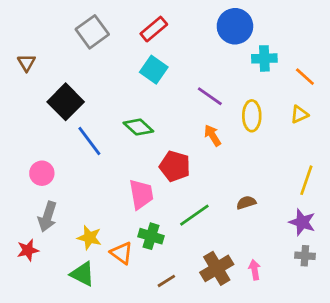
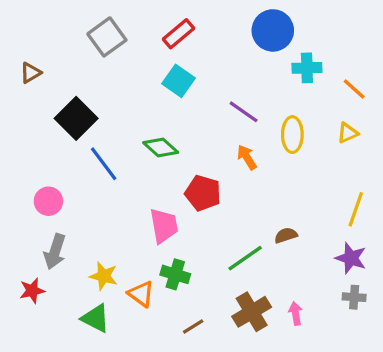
brown triangle: (26, 63) -> (31, 73), turned 30
green line: (194, 215) -> (245, 258), moved

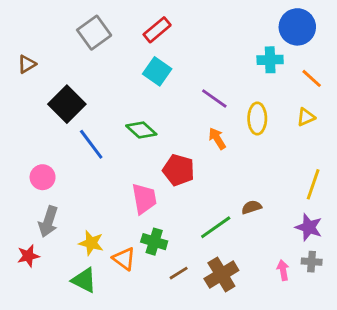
blue circle: (273, 30) -> (297, 27), moved
pink arrow: (296, 313) -> (283, 270), moved
brown line: (193, 326) -> (179, 273), moved

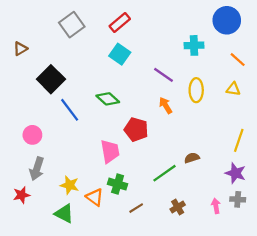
cyan cross: (270, 60) -> (194, 45), moved
yellow triangle: (306, 117) -> (233, 89), turned 32
brown cross: (221, 274) -> (178, 207), moved, size x0.6

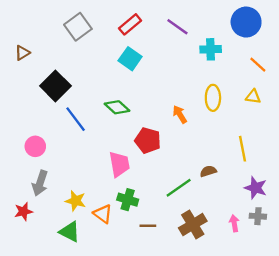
purple line: (163, 75) -> (177, 27), moved
yellow line: (239, 140) -> (243, 149), moved, turned -30
brown cross: (178, 207) -> (193, 225), size x1.6
brown line: (136, 208) -> (148, 226), turned 32

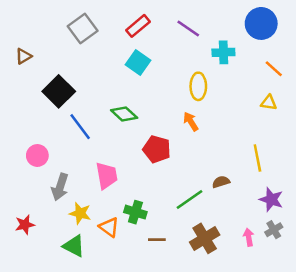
yellow ellipse: (213, 98) -> (198, 86), moved
pink trapezoid: (119, 164) -> (107, 176), moved
gray arrow: (40, 183) -> (60, 187), moved
gray cross: (258, 216) -> (274, 230), turned -35

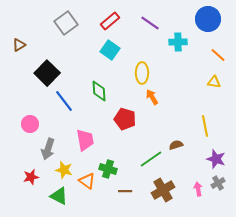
yellow ellipse: (198, 86) -> (142, 73), moved
green diamond: (124, 114) -> (99, 91), turned 45
red star: (25, 225) -> (31, 177), moved

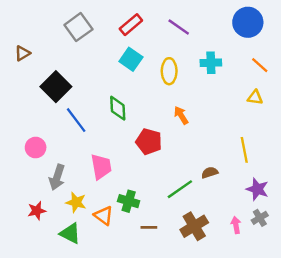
cyan cross: (178, 42) -> (211, 63), moved
yellow ellipse: (142, 73) -> (169, 71), moved

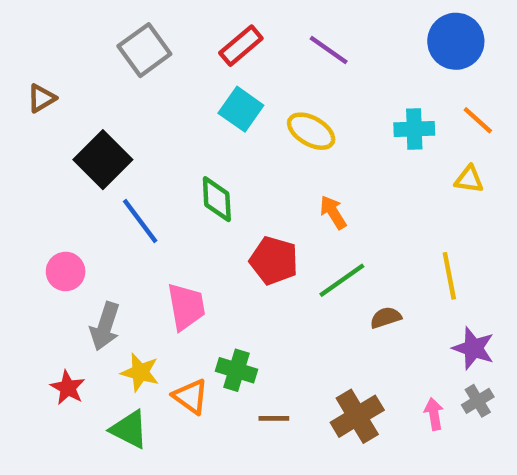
cyan cross: (211, 63) -> (414, 129), moved
yellow ellipse: (169, 71) -> (311, 131), turned -60
green line: (180, 189) -> (342, 280), moved
red star: (37, 211) -> (68, 388), turned -30

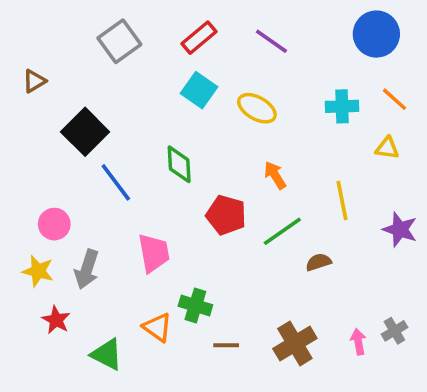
yellow line: (449, 276) -> (342, 201), moved
purple star: (473, 348) -> (400, 229), moved
yellow star: (140, 372) -> (38, 271), moved

